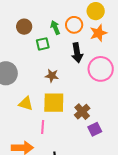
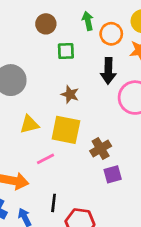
green arrow: (55, 28) -> (88, 21), moved
yellow triangle: (26, 104) -> (29, 124), turned -42
pink line: (43, 127) -> (46, 159), turned 48

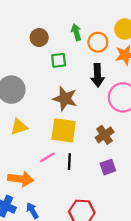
brown star: (70, 94) -> (65, 99), size x1.5
yellow triangle: (29, 124) -> (19, 127), moved
brown cross: (101, 149) -> (105, 135), moved
black line: (54, 203) -> (69, 162), moved

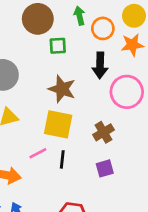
brown circle: (39, 37) -> (38, 19), size x1.5

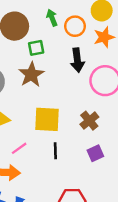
brown star: (62, 89) -> (31, 75), moved, turned 30
pink line: (38, 153) -> (19, 148), moved

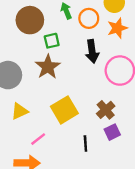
yellow square: (47, 119) -> (64, 110), turned -32
black line: (55, 151) -> (85, 144), moved
purple square: (95, 153) -> (112, 132), moved

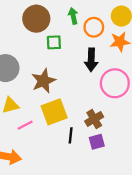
brown star: (48, 67) -> (43, 81), moved
pink line: (38, 139) -> (25, 125), moved
black line: (85, 144) -> (71, 135), moved

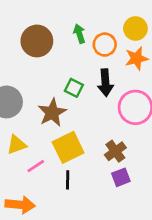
green square: (54, 42) -> (74, 88), moved, turned 35
black line: (71, 135) -> (68, 180), moved

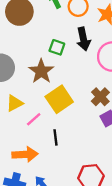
black line: (68, 180) -> (55, 137), moved

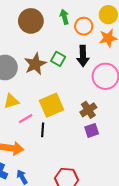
brown star: (41, 71) -> (35, 64), moved
black line: (55, 137) -> (43, 130), moved

